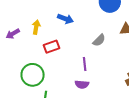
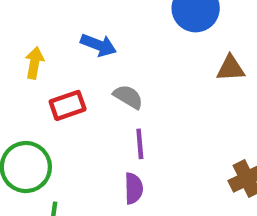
gray semicircle: (99, 40) -> (128, 97), moved, turned -104
purple semicircle: (82, 84) -> (134, 188), turned -96

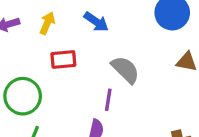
gray semicircle: (128, 97) -> (125, 70), moved, size x1.4

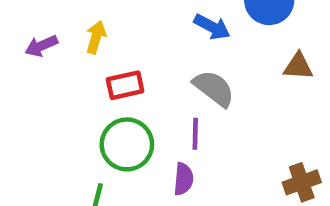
blue arrow: (96, 22) -> (212, 27), moved
green circle: (23, 96) -> (127, 144), moved

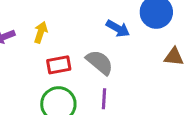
gray semicircle: (214, 88) -> (100, 62), moved

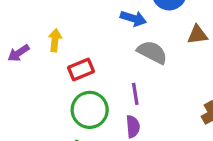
gray semicircle: (100, 62) -> (152, 52), moved

